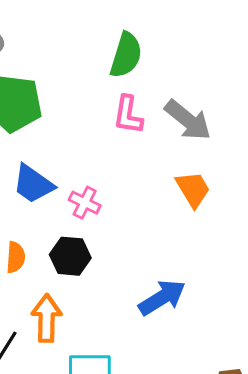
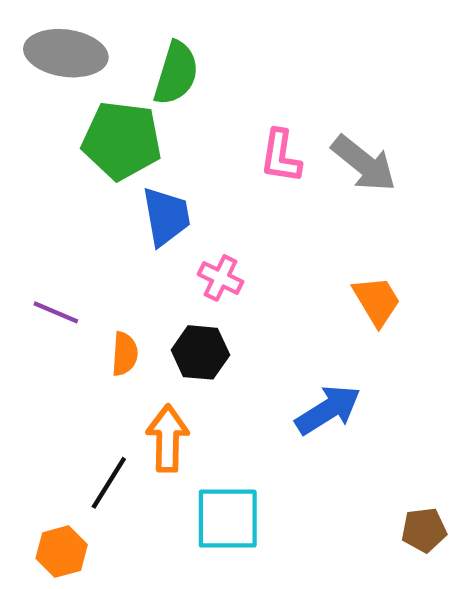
green semicircle: (126, 55) -> (176, 73), moved
blue trapezoid: (33, 184) -> (166, 216), moved, turned -135
orange trapezoid: (193, 189) -> (377, 301), moved

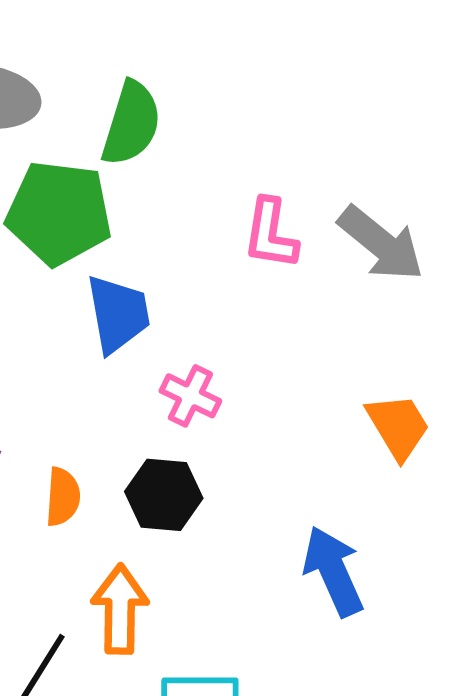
blue arrow: (328, 410) -> (333, 571), turned -82

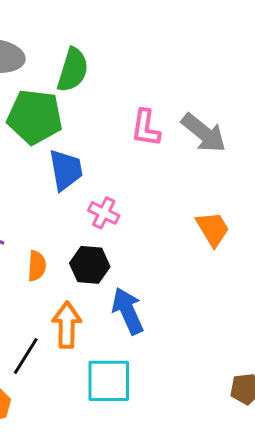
blue arrow: (333, 571) -> (128, 311), moved

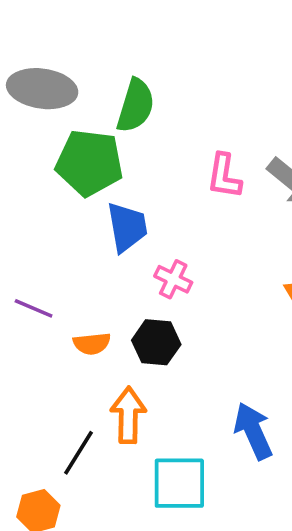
orange semicircle: (37, 266) -> (92, 344), turned 80
blue arrow: (128, 311) -> (253, 431), moved

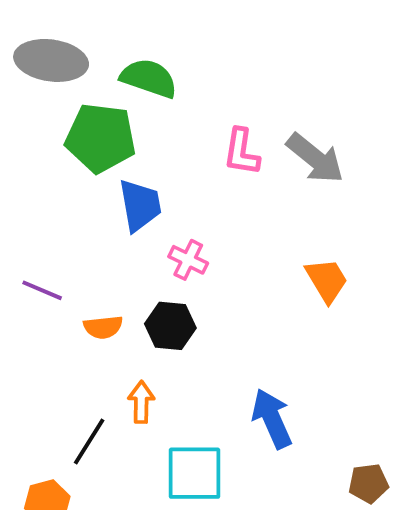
green semicircle: (136, 106) -> (149, 78), turned -88
orange arrow: (128, 415) -> (141, 402), size x0.7

